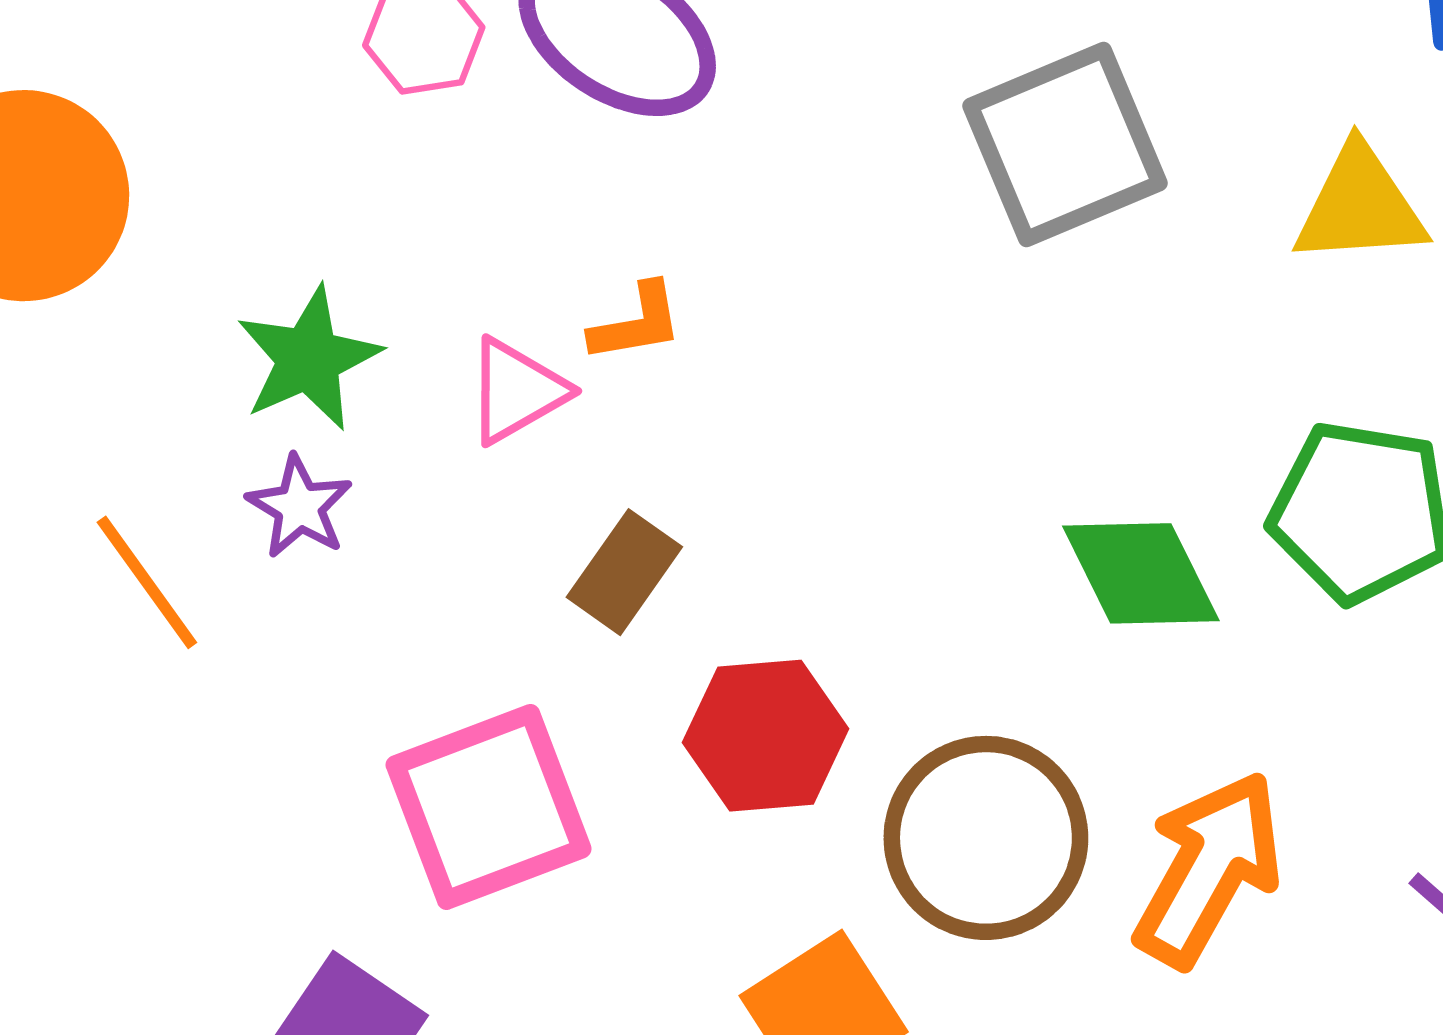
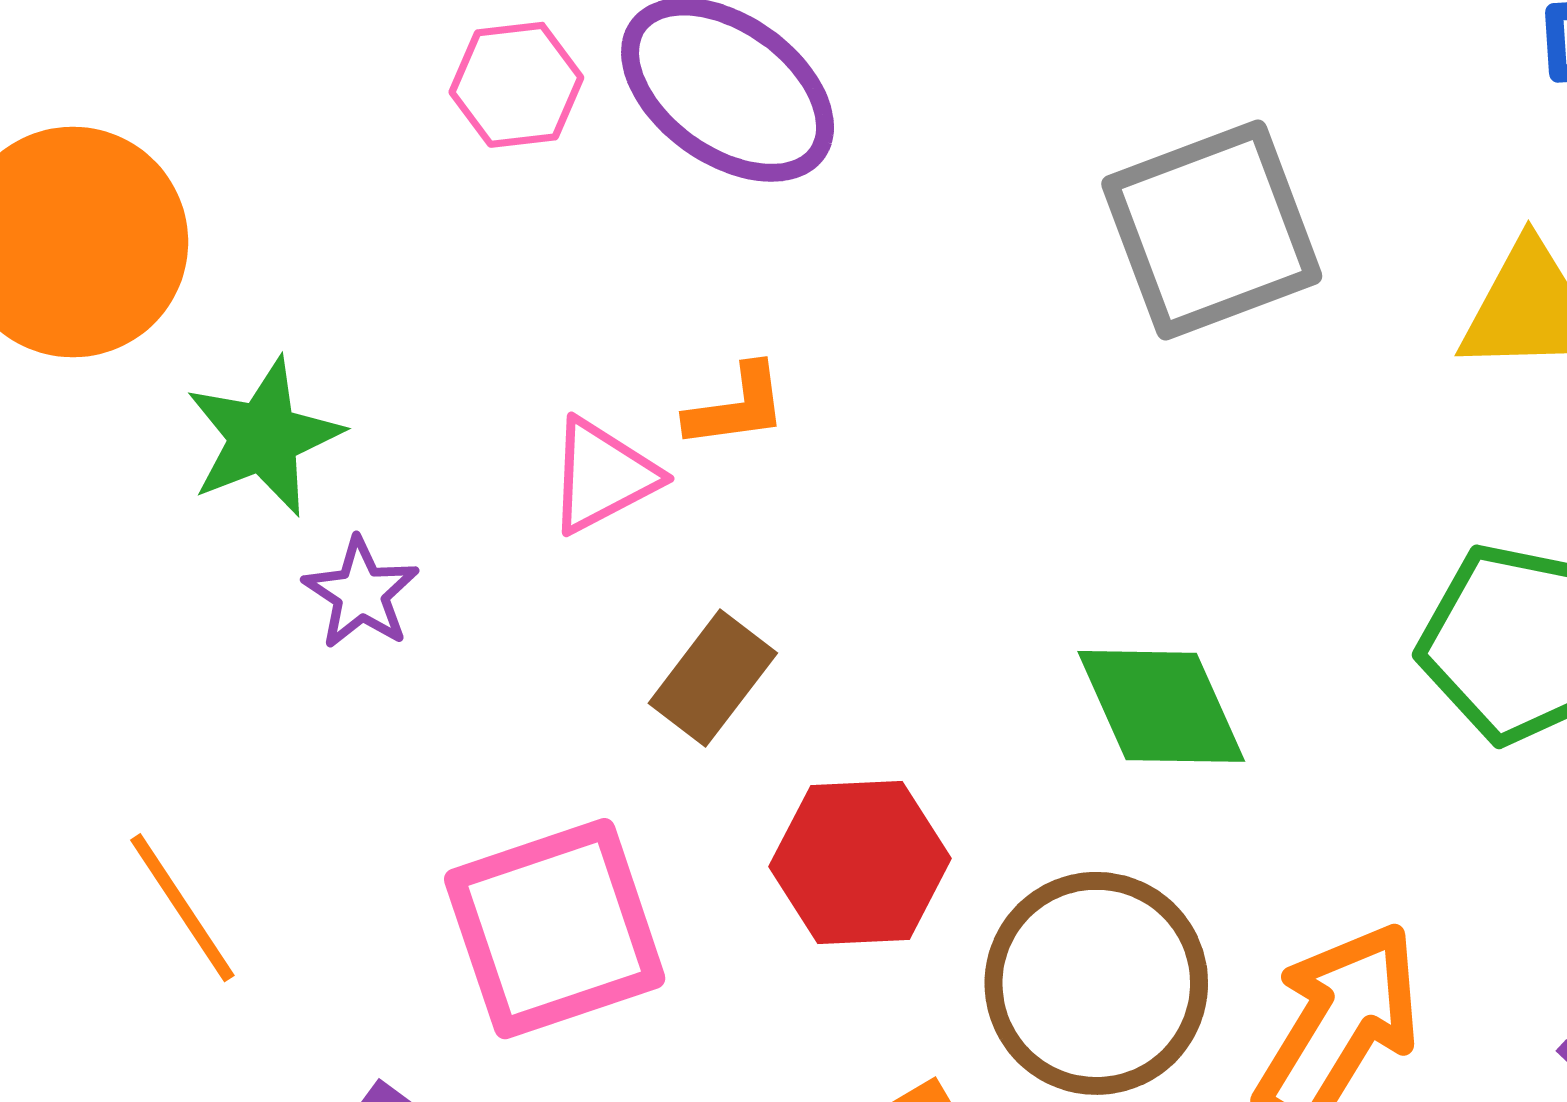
green star: (309, 359) -> (264, 437), moved
green diamond: (1141, 573) -> (1161, 706), moved
orange line: (147, 582) -> (182, 908), moved

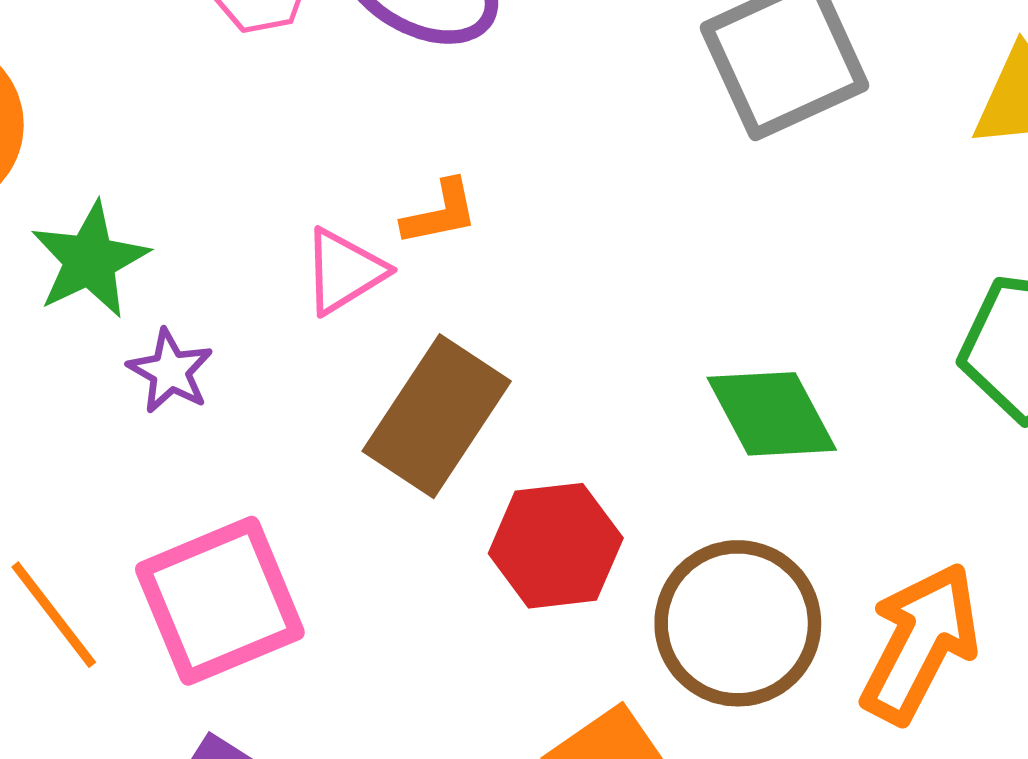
brown rectangle: (713, 678) -> (437, 416), size x1.6
pink square: (555, 929) -> (220, 601), moved

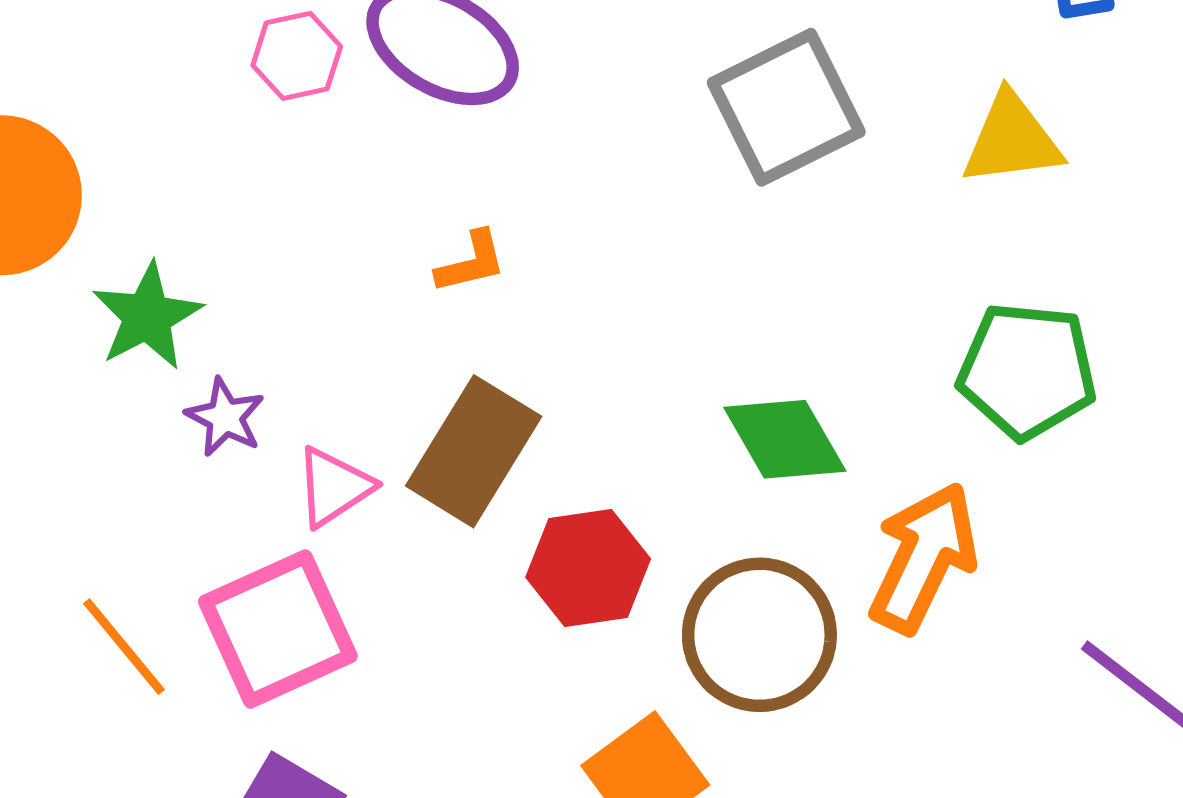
pink triangle: (344, 271) -> (334, 487), moved
orange arrow: (920, 643) -> (923, 558), moved

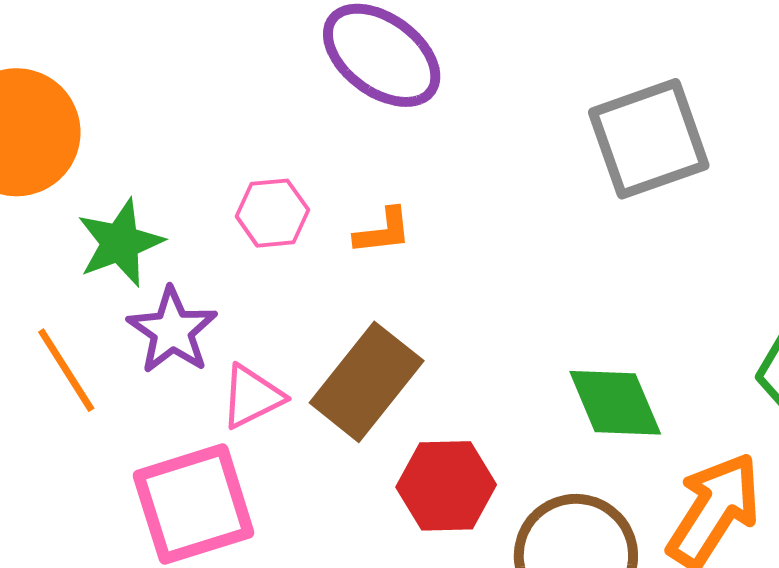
pink hexagon: (297, 56) -> (272, 213), moved
purple star: (225, 417) -> (172, 331), size x1.4
orange line: (124, 647) -> (66, 370), moved

